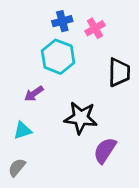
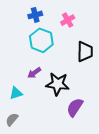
blue cross: (62, 21) -> (35, 15), moved
purple arrow: (34, 94) -> (34, 73), moved

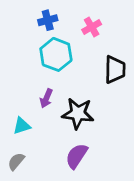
purple arrow: (34, 73) -> (46, 98), turned -32
purple semicircle: (75, 107) -> (77, 156), moved

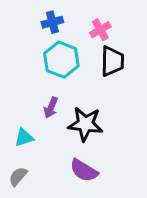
black trapezoid: (115, 70) -> (112, 61), moved
purple semicircle: (77, 156) -> (84, 170), turned -92

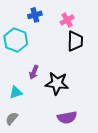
cyan hexagon: (61, 60) -> (16, 40), moved
purple semicircle: (84, 170) -> (67, 117), moved, turned -42

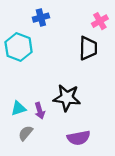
pink cross: (67, 20) -> (100, 21), moved
purple arrow: (34, 72) -> (40, 111), moved, turned -40
gray semicircle: (12, 118) -> (26, 133), moved

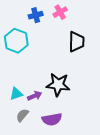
pink cross: (100, 21) -> (60, 12), moved
purple arrow: (40, 111) -> (35, 96), turned -96
purple semicircle: (79, 138) -> (52, 119), moved

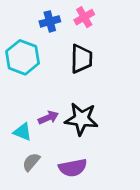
black trapezoid: (76, 42) -> (81, 59), moved
cyan triangle: (16, 94) -> (23, 132), turned 40
purple arrow: (35, 96) -> (48, 118), moved

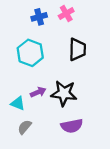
cyan hexagon: (23, 57) -> (30, 53), moved
black trapezoid: (81, 59) -> (77, 49), moved
purple semicircle: (73, 168) -> (72, 126), moved

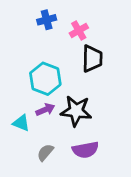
pink cross: (66, 13) -> (79, 30), moved
cyan hexagon: (30, 53) -> (45, 79), moved
gray semicircle: (25, 127) -> (45, 152), moved

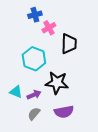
pink cross: (79, 30) -> (49, 28), moved
purple arrow: (45, 110) -> (34, 95), moved

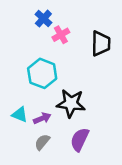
blue cross: (35, 15) -> (43, 19), turned -32
black trapezoid: (69, 44) -> (101, 43), moved
purple semicircle: (64, 112) -> (80, 140), turned 126

